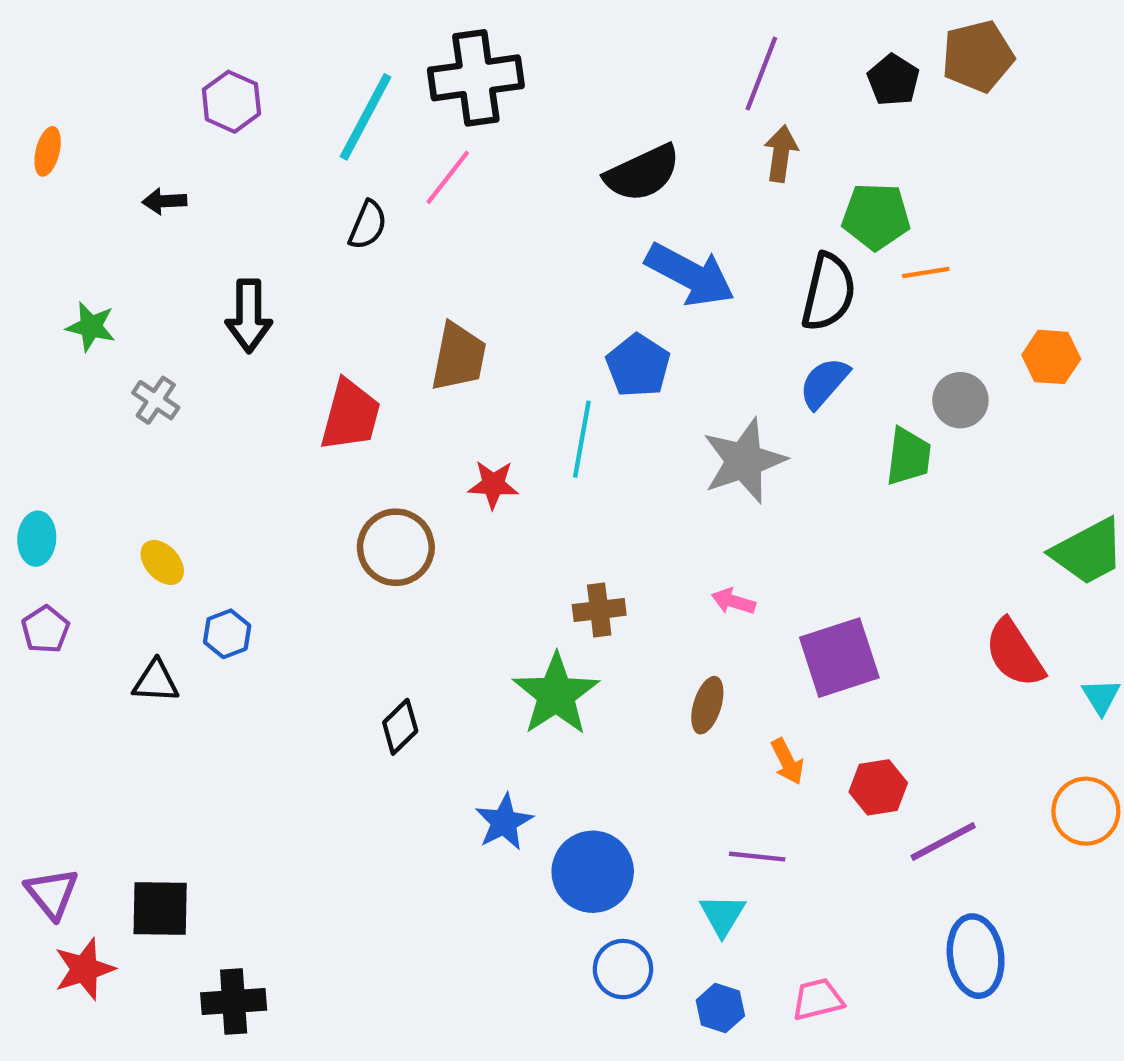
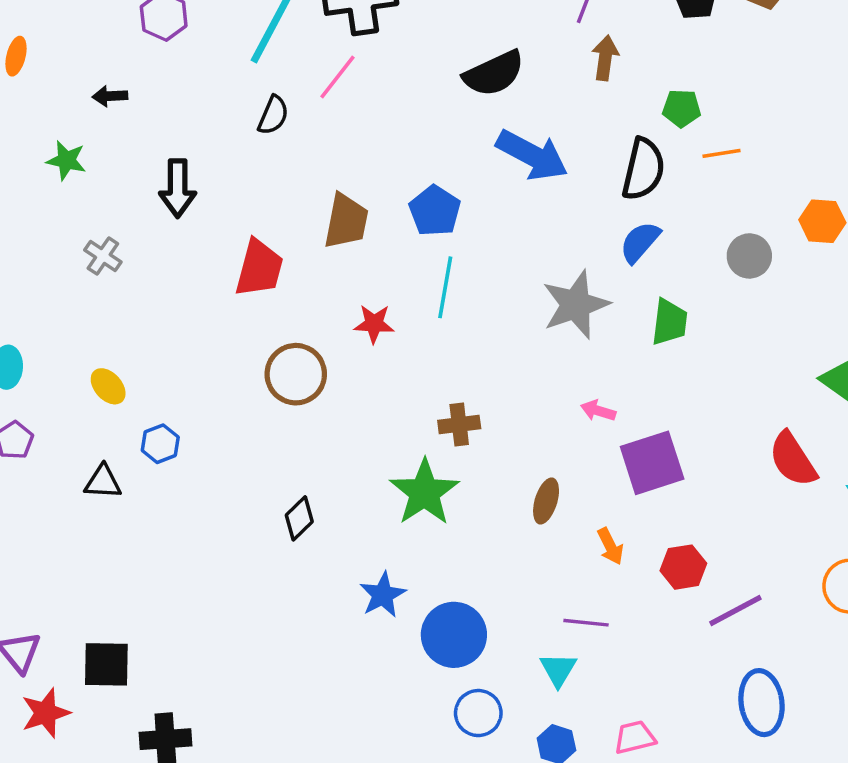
green pentagon: (876, 216) -> (682, 108), size x0.7
green star: (91, 327) -> (66, 160), moved
blue pentagon: (638, 366) -> (435, 211), moved
green trapezoid: (909, 456) -> (669, 322), moved
pink arrow: (733, 601) -> (598, 411), moved

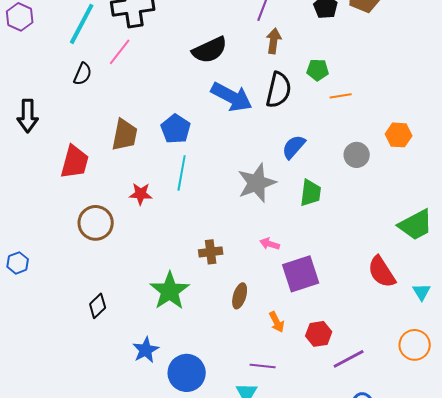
black semicircle: (643, 169) -> (279, 90), moved
brown cross: (459, 425) -> (211, 252), moved

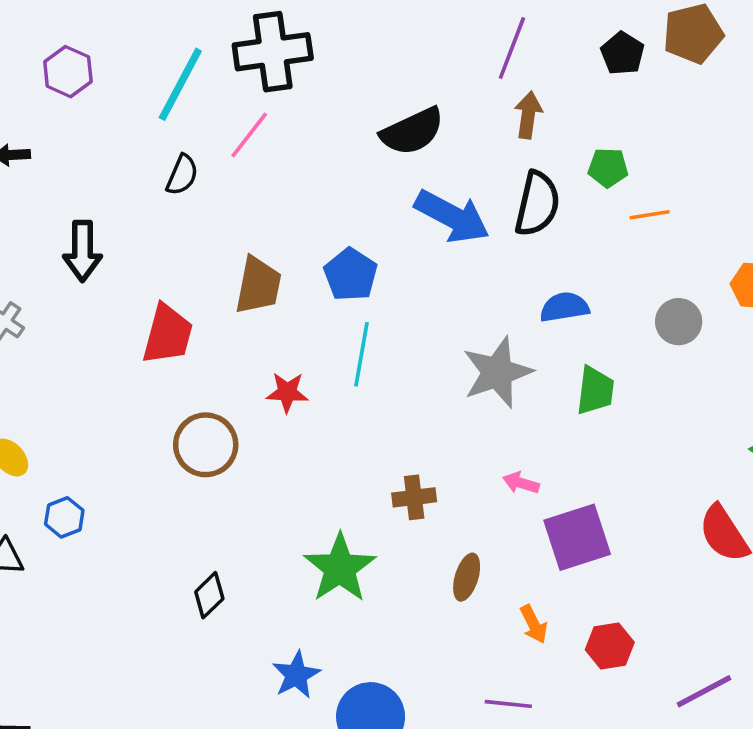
blue semicircle: (294, 147) -> (564, 307), turned 40
purple line: (349, 359) -> (704, 691), moved

